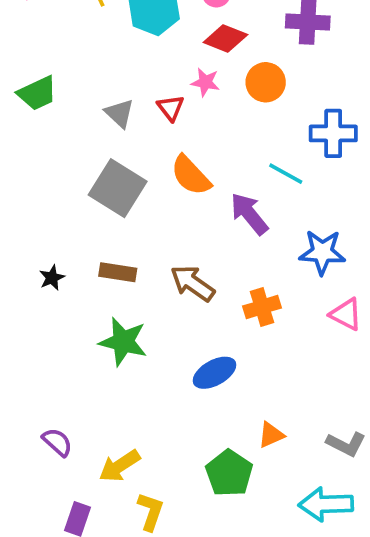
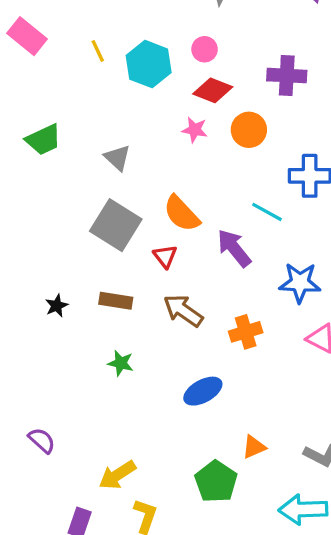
red triangle: (171, 108) -> (165, 256), moved
green star: (123, 342) -> (121, 363), size x0.6
purple semicircle: (57, 442) -> (42, 440), moved

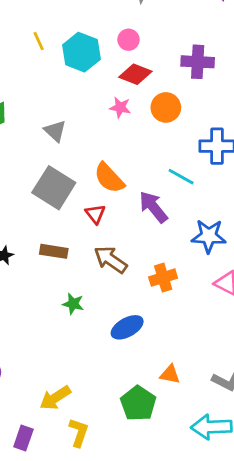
green star: (121, 363) -> (73, 304), moved
orange triangle: (254, 447) -> (170, 374), turned 35

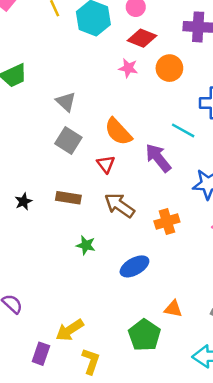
gray triangle: (55, 131) -> (66, 102), moved
gray square: (54, 188) -> (68, 140), size x0.7
purple rectangle: (23, 438) -> (41, 354), moved

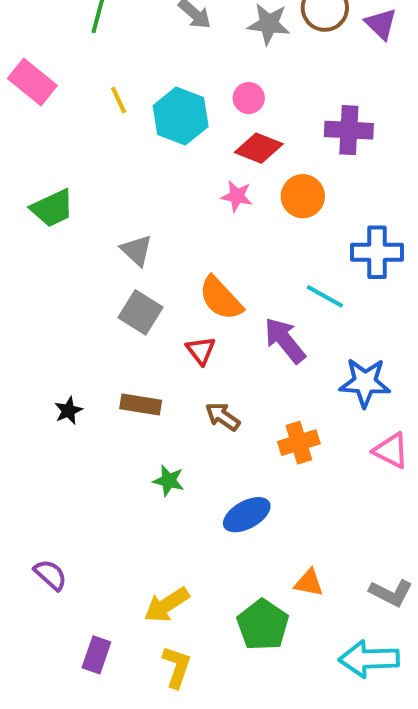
brown arrow: (120, 205) -> (223, 417), size x0.7
yellow arrow: (70, 330) -> (167, 605), moved

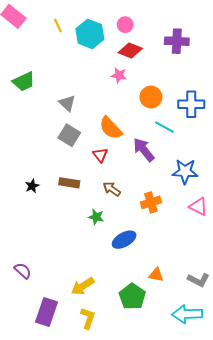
orange circle: (303, 196) -> (151, 97), moved
green star: (169, 481) -> (96, 217), moved
purple rectangle: (96, 655) -> (47, 312), size x1.5

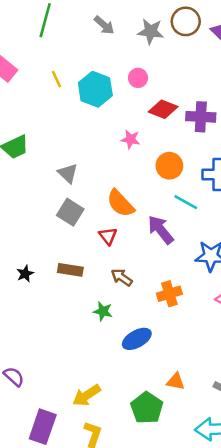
purple cross: (177, 41) -> (201, 117), moved
red diamond: (130, 51) -> (163, 109), moved

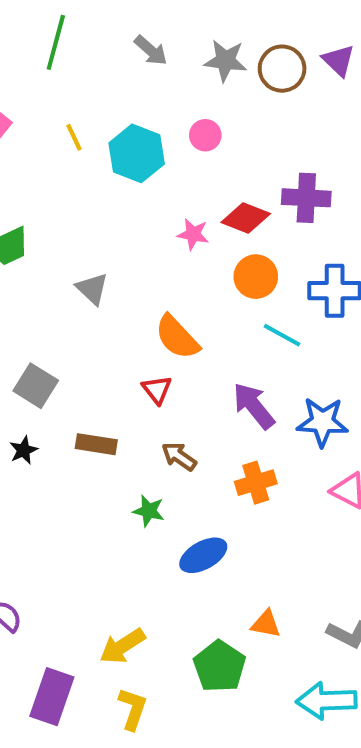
brown circle: (186, 21) -> (282, 69), moved
red diamond: (163, 109) -> (246, 218), moved
gray square: (70, 212) -> (36, 386), moved
purple arrow: (161, 230) -> (254, 406), moved

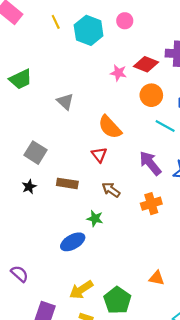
blue ellipse: (203, 555) -> (73, 242), moved
green pentagon: (219, 666) -> (117, 300), moved

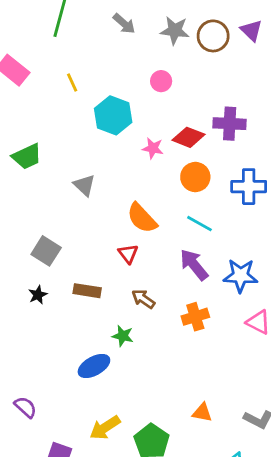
cyan hexagon: (89, 30) -> (113, 115), moved
cyan line: (165, 126) -> (199, 224), moved

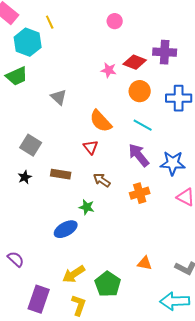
cyan hexagon: (113, 115) -> (28, 42), moved

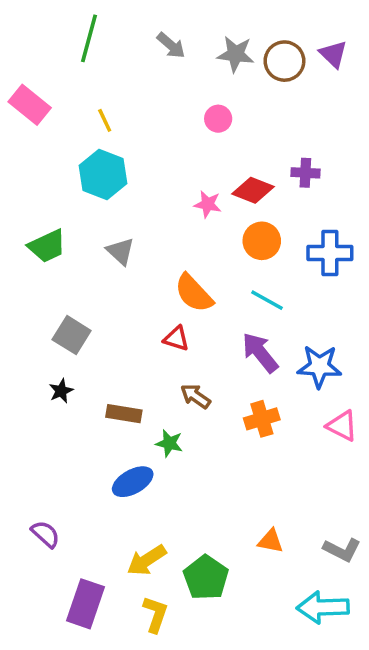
cyan hexagon: (28, 42) -> (103, 175), moved
purple cross: (165, 52) -> (305, 173), size x0.7
green trapezoid: (17, 76) -> (47, 246), moved
red triangle: (91, 147) -> (176, 339), turned -35
brown rectangle: (61, 174) -> (124, 414), moved

